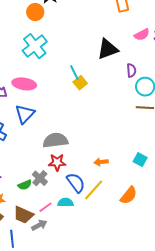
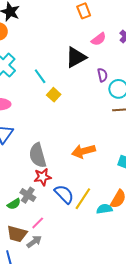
pink semicircle: (142, 35) -> (99, 39), moved
cyan line: (74, 73) -> (40, 76), moved
gray semicircle: (55, 140) -> (38, 155), turned -90
orange arrow: (101, 162) -> (83, 151), moved, size x1.6
cyan semicircle: (66, 203) -> (104, 209), moved

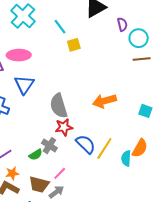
yellow square: (54, 95) -> (74, 45), turned 32
cyan semicircle: (104, 209) -> (126, 158), turned -77

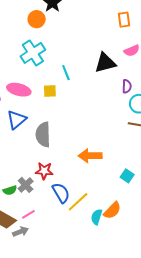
yellow square: (74, 45) -> (50, 91), moved
gray semicircle: (59, 106) -> (43, 135), moved

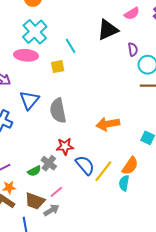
pink ellipse: (19, 90) -> (26, 55), moved
orange semicircle: (112, 210) -> (130, 166), moved

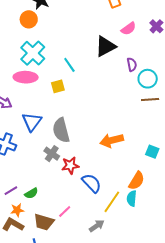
gray cross: (49, 163) -> (52, 154), moved
green semicircle: (34, 171) -> (31, 193), moved
yellow line: (103, 171) -> (112, 202), moved
gray arrow: (51, 210) -> (97, 226), moved

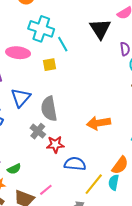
black triangle: (105, 46) -> (100, 29), turned -40
cyan cross: (33, 53) -> (41, 29), moved, turned -30
blue semicircle: (92, 183) -> (75, 164), turned -45

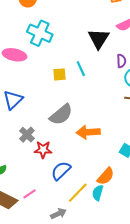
cyan line: (63, 44) -> (81, 69), moved
yellow square: (49, 65) -> (59, 74), moved
gray semicircle: (49, 109) -> (61, 115), moved, turned -125
blue semicircle: (75, 164) -> (61, 171), turned -55

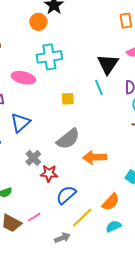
cyan cross: (40, 33) -> (49, 57), turned -35
cyan line: (81, 69) -> (99, 87), moved
cyan semicircle: (98, 193) -> (114, 226), moved, turned 49

